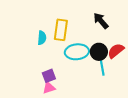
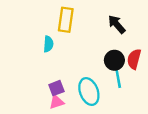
yellow rectangle: (61, 30) -> (66, 20), moved
red semicircle: (116, 51) -> (134, 59), turned -36
cyan ellipse: (77, 52) -> (89, 92), moved, turned 75

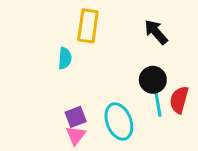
red semicircle: (134, 59) -> (179, 100), moved
pink triangle: (56, 102) -> (76, 135), turned -35

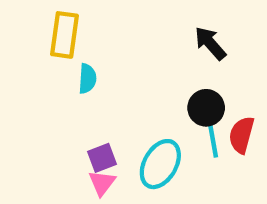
yellow rectangle: (88, 26) -> (65, 35), moved
cyan ellipse: (119, 121) -> (160, 164), turned 51

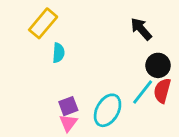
yellow rectangle: (65, 35) -> (43, 23), turned 32
black circle: (206, 108) -> (158, 65), moved
cyan line: (212, 137) -> (143, 92), turned 48

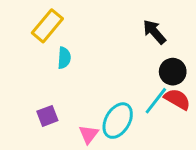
red semicircle: (162, 91) -> (177, 99), turned 105
purple square: (68, 106) -> (47, 116), moved
pink triangle: (68, 123) -> (89, 134), moved

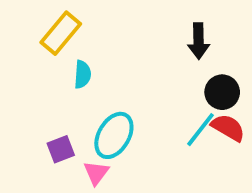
black arrow: (154, 32) -> (199, 41), turned -140
cyan ellipse: (118, 121) -> (114, 135), moved
pink triangle: (89, 134) -> (96, 173), moved

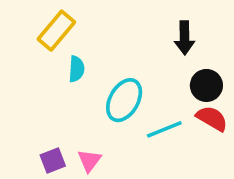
cyan line: (201, 130) -> (164, 129), moved, turned 30
cyan ellipse: (114, 135) -> (124, 100), moved
purple square: (61, 149) -> (53, 160), moved

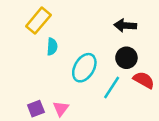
black arrow: (184, 38) -> (125, 26), turned 95
black circle: (206, 85) -> (126, 58), moved
cyan line: (164, 129) -> (112, 88), turned -35

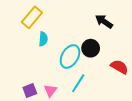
black arrow: (125, 26) -> (104, 21), turned 30
black circle: (126, 58) -> (91, 48), moved
cyan line: (112, 88) -> (78, 83), moved

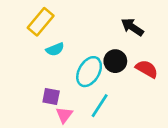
cyan semicircle: (43, 39) -> (55, 49), turned 64
red semicircle: (119, 67) -> (147, 69), moved
purple square: (30, 90) -> (51, 96), moved, turned 32

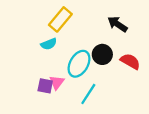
yellow rectangle: (41, 22) -> (60, 19), moved
pink triangle: (64, 115) -> (57, 82), moved

